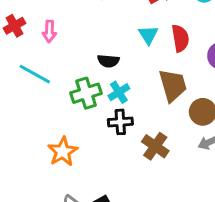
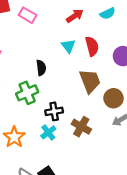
black semicircle: (108, 61) -> (41, 68), turned -96
cyan cross: (119, 92) -> (48, 132), moved

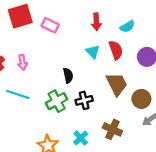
cyan semicircle: (108, 13) -> (127, 27), moved
red arrow: (75, 16) -> (96, 22), turned 126
black cross: (54, 111) -> (84, 100), moved

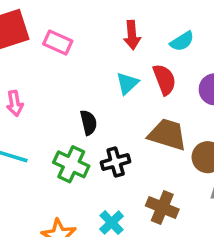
cyan triangle: (93, 52) -> (127, 83), turned 32
brown trapezoid: (117, 84) -> (167, 134), turned -45
green cross: (57, 101) -> (71, 164), turned -35

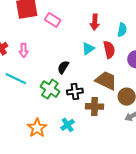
cyan semicircle: (182, 41) -> (122, 30), turned -56
black semicircle: (89, 123) -> (63, 67), turned -144
brown cross: (162, 208) -> (94, 106), moved, turned -30

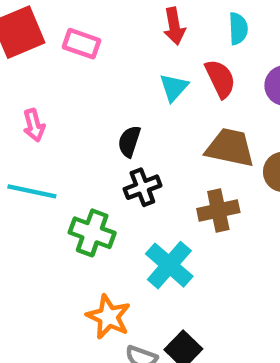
green cross: (50, 89) -> (92, 233), moved
black cross: (75, 91) -> (142, 187), moved
cyan cross: (68, 125) -> (169, 265), size x1.5
orange star: (37, 128) -> (108, 317), moved

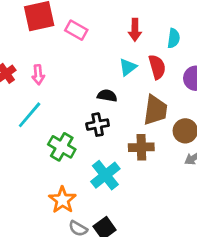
black semicircle: (129, 141) -> (107, 96), moved, turned 72
brown trapezoid: (230, 148) -> (155, 110), turned 76
cyan line: (32, 191) -> (30, 115), turned -72

